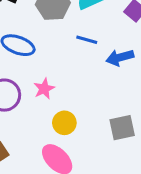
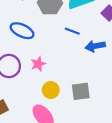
gray square: (122, 128) -> (81, 91), moved

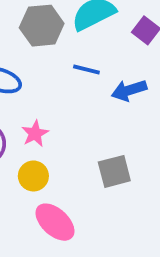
yellow circle: (51, 90) -> (33, 176), moved

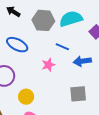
pink star: (35, 134) -> (48, 65), moved
gray square: (114, 171) -> (78, 94), moved

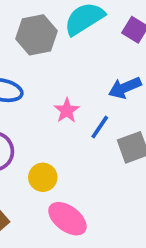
blue line: (62, 47) -> (100, 127), moved, turned -64

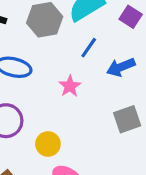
blue line: (100, 127) -> (89, 48), moved

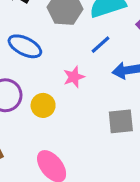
yellow circle: (48, 144) -> (43, 105), moved

